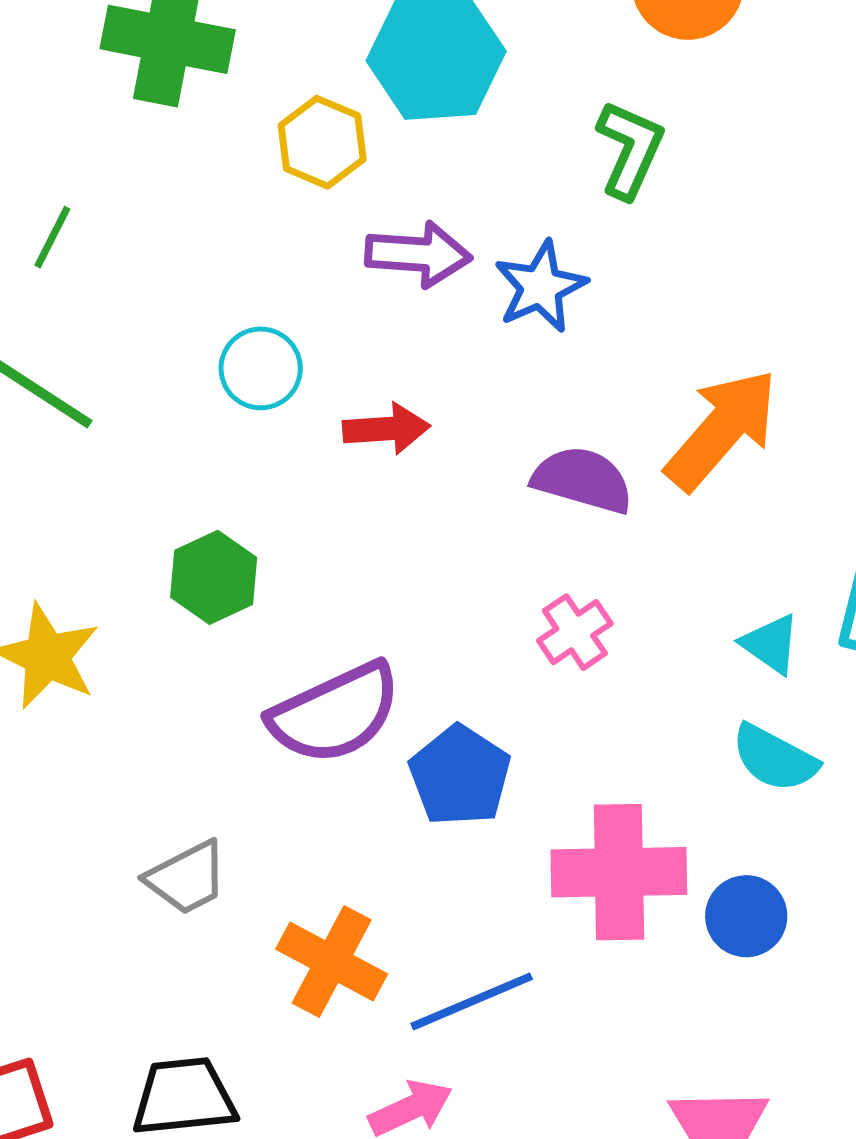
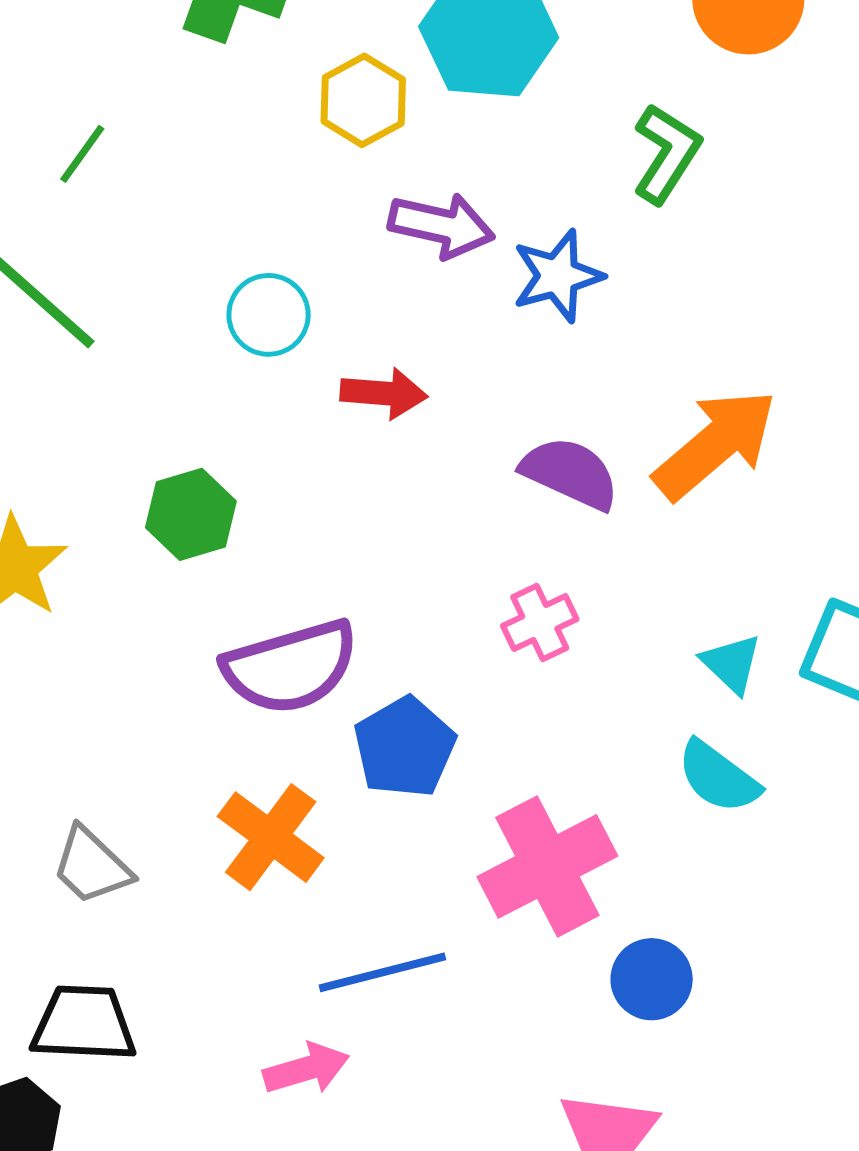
pink cross: (619, 872) -> (547, 866), turned -35
gray trapezoid: (187, 878) -> (92, 866), moved, turned 62
blue circle: (746, 916) -> (652, 979), moved
orange cross: (332, 962) -> (271, 837), moved

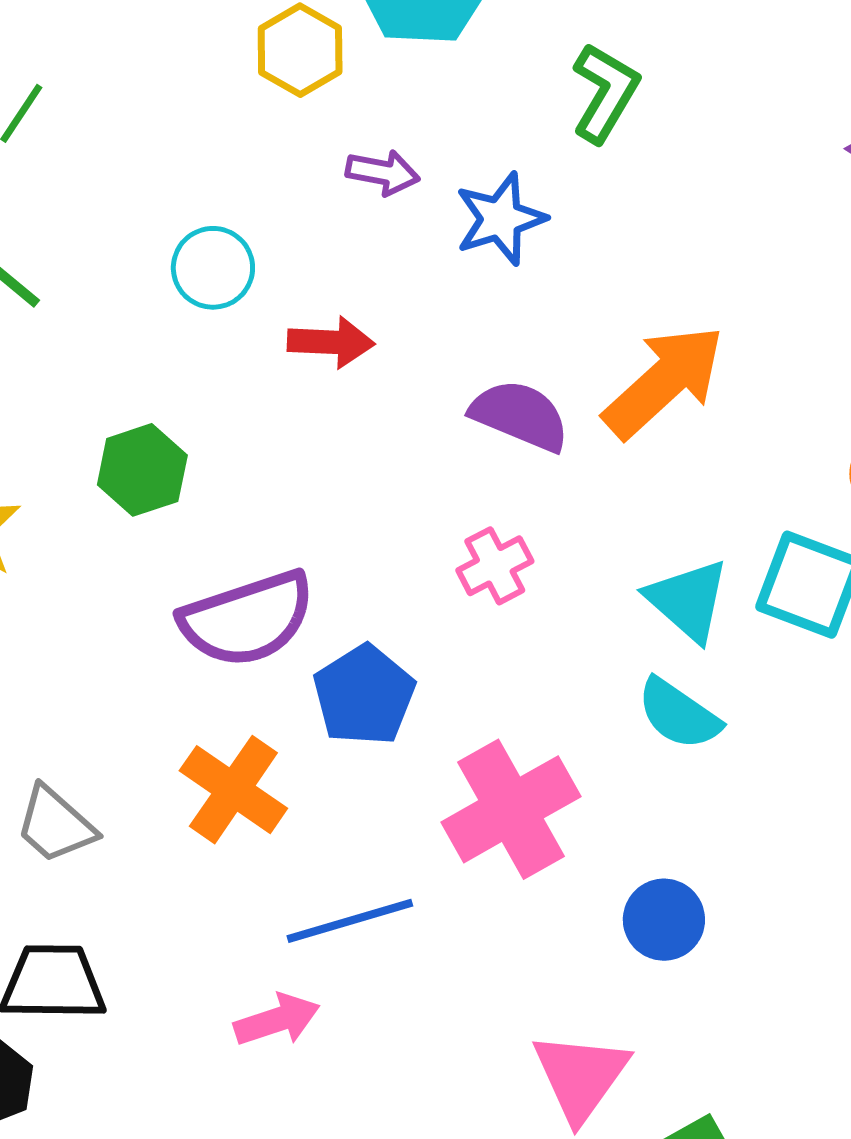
purple arrow: (441, 226) -> (383, 173), size x0.7
cyan triangle: (732, 664) -> (688, 600), size x1.4
blue circle: (652, 979) -> (664, 920), moved

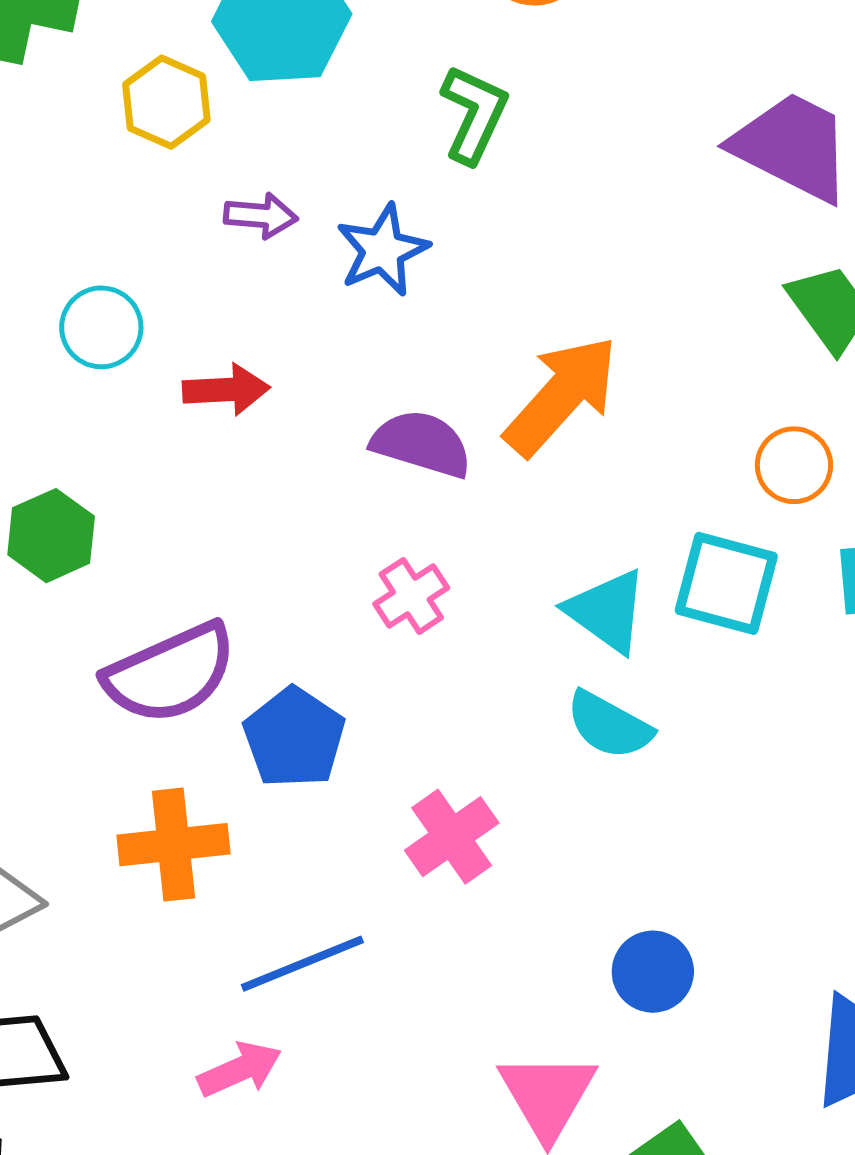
orange cross: (233, 790) -> (174, 845), turned -35
pink cross: (511, 809) -> (452, 837), size x0.7
blue circle: (664, 920) -> (653, 972), moved

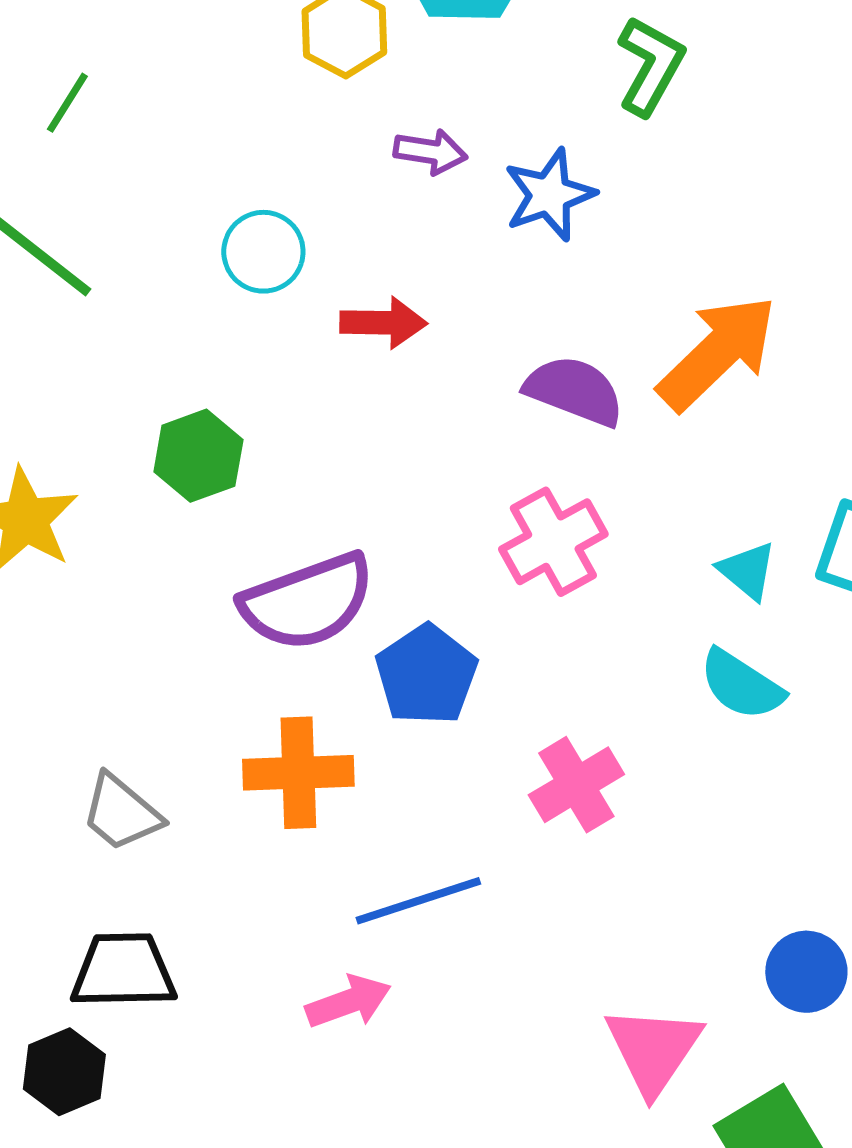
pink cross: (411, 596) -> (553, 542), size x1.4
cyan triangle: (607, 611) -> (747, 571), size x0.7
blue circle: (653, 972) -> (806, 972), moved

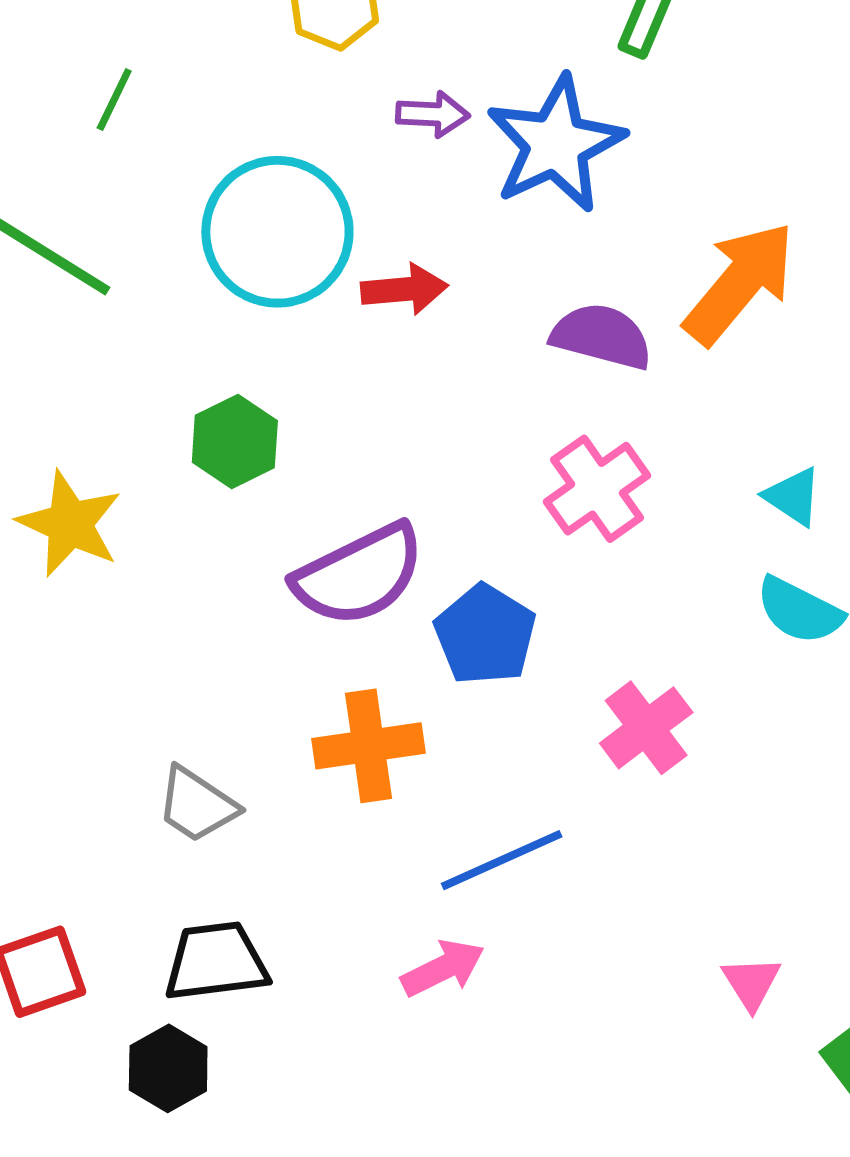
green line: (67, 103) -> (114, 100), moved
blue star: (549, 195) -> (556, 144), size x1.5
cyan circle: (263, 252) -> (277, 232), size x1.8
pink triangle: (653, 1050) -> (751, 983), size x0.6

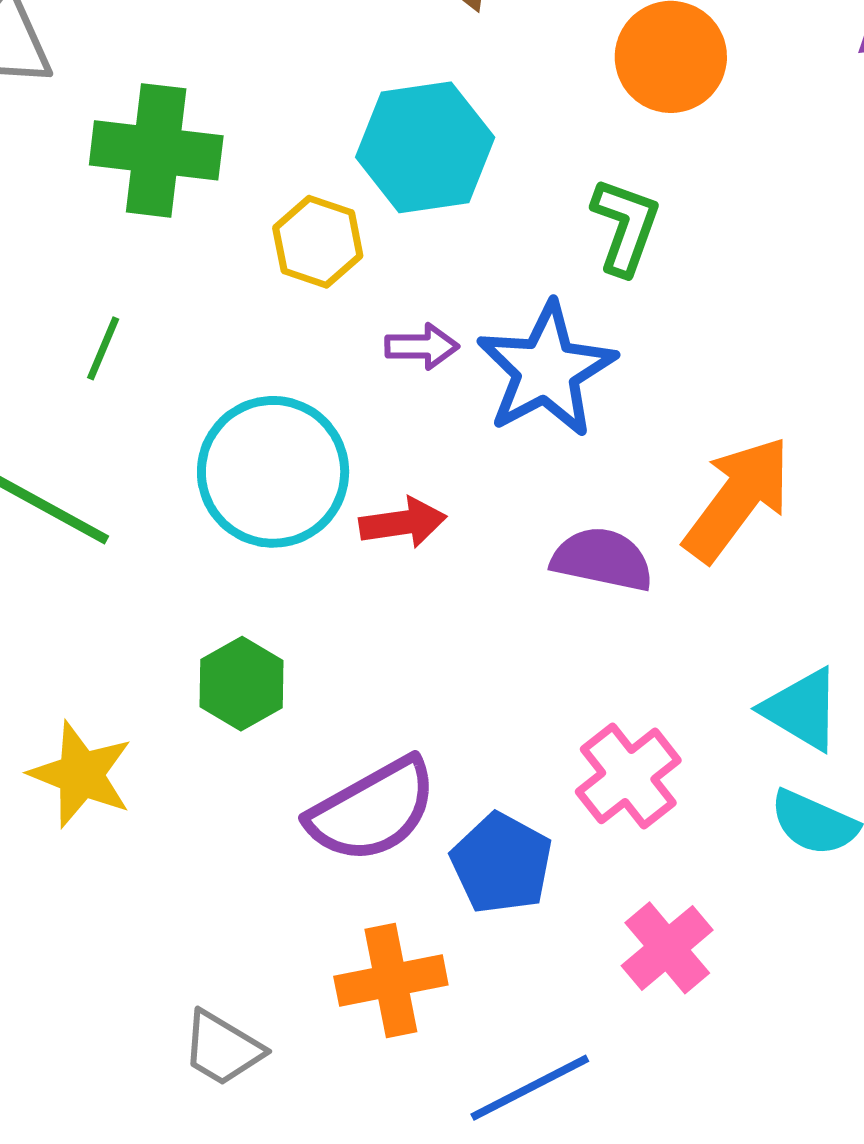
pink cross: (597, 489) -> (628, 776), moved
cyan triangle: (793, 497) -> (802, 709), size x1.4

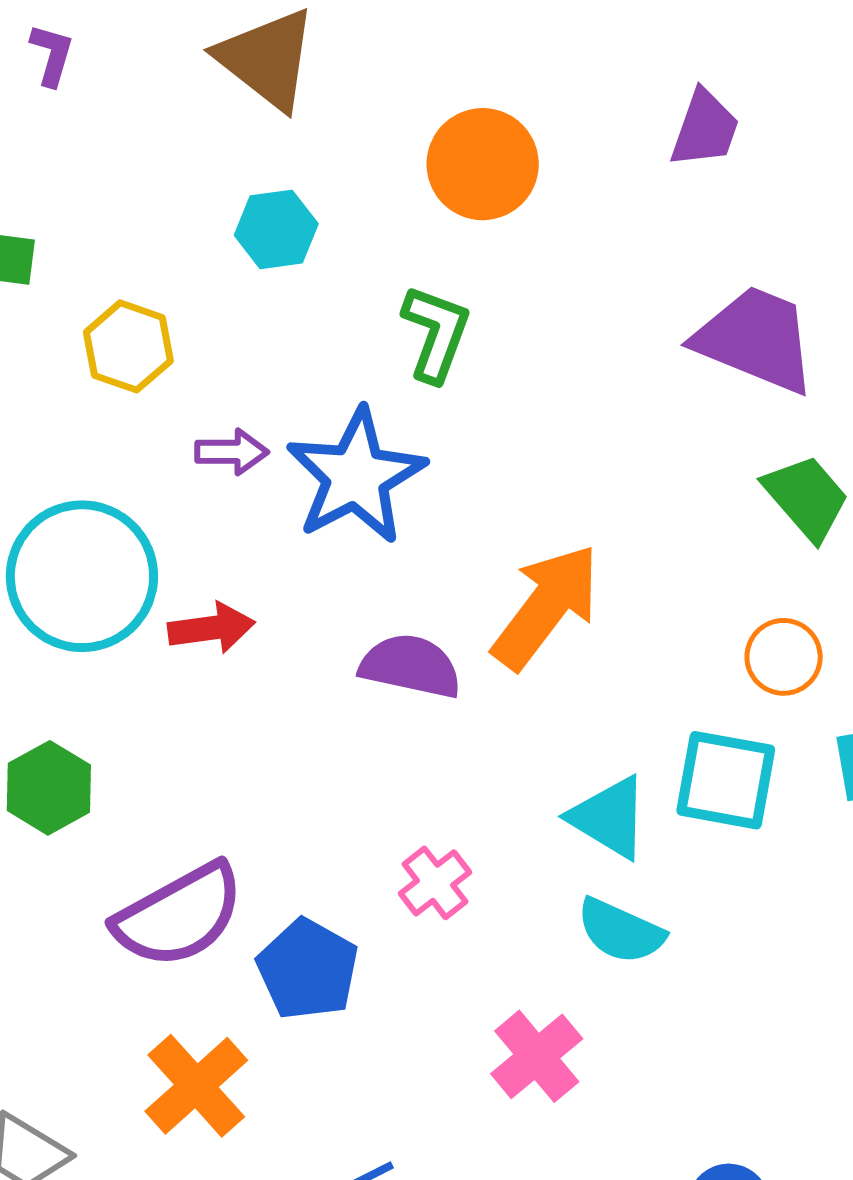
cyan hexagon: (425, 147) -> (276, 229), moved, size x0.6
pink cross: (628, 776) -> (435, 883), size x0.7
pink cross: (667, 948) -> (537, 1056), moved
orange cross: (391, 981) -> (196, 1086), turned -31

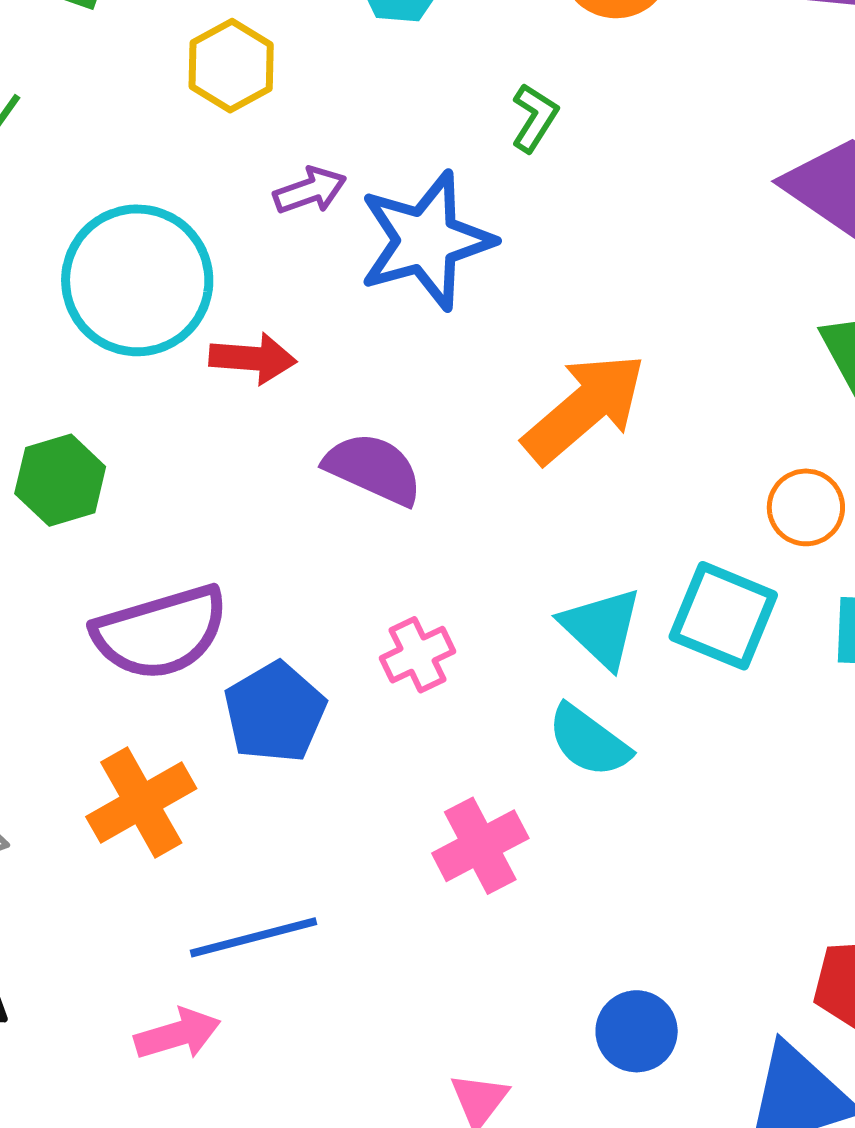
green L-shape: (436, 333) -> (535, 118), size x0.7
purple arrow: (232, 452) -> (310, 190), turned -32
purple semicircle: (411, 666) -> (373, 469), moved

